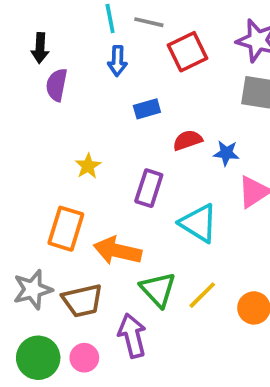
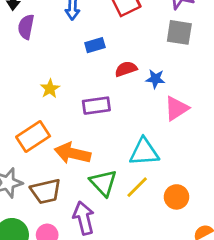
purple rectangle: (149, 188) -> (96, 106), turned 64
cyan triangle: (199, 223) -> (144, 152), moved, turned -36
orange rectangle: (66, 229) -> (33, 136), turned 40

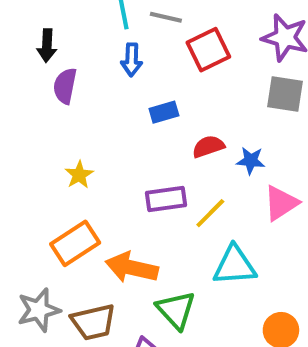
yellow star: (50, 89) -> (79, 175), moved
yellow line: (137, 187) -> (210, 213), moved

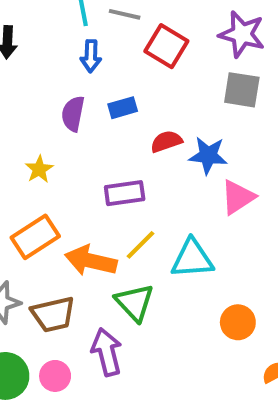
red square: (208, 50) -> (166, 46), turned -33
purple semicircle: (65, 86) -> (73, 114), moved
blue star: (251, 161) -> (208, 155), size x1.4
yellow line: (210, 213) -> (141, 245), moved

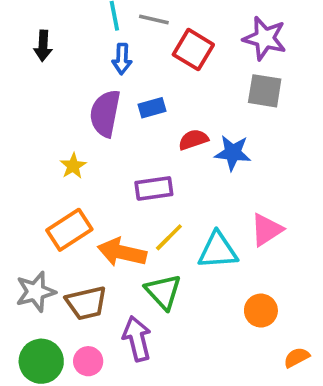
purple semicircle: (73, 114) -> (105, 113), size x1.4
pink triangle: (238, 197) -> (267, 230), moved

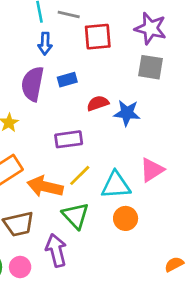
red square: (193, 50) -> (98, 37), turned -36
orange circle: (261, 311) -> (126, 218), moved

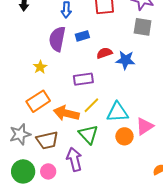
pink triangle: (152, 170) -> (145, 126), moved

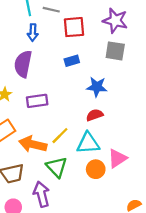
blue rectangle: (82, 36) -> (72, 61), moved
red semicircle: (104, 53) -> (95, 115), moved
purple rectangle: (83, 79) -> (37, 101), moved

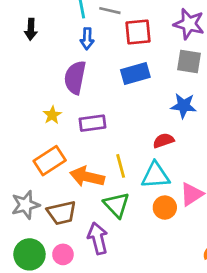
blue rectangle: (72, 61) -> (135, 74), size x1.5
blue star: (97, 87) -> (184, 106), moved
yellow line: (60, 136) -> (121, 166), turned -60

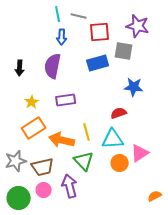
black arrow: (31, 29) -> (20, 68), moved
gray square: (189, 61) -> (124, 51), moved
yellow star: (52, 115) -> (32, 102), moved
pink circle: (63, 254) -> (44, 190), moved

